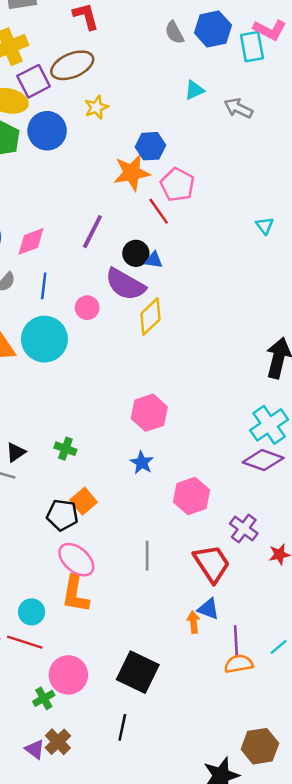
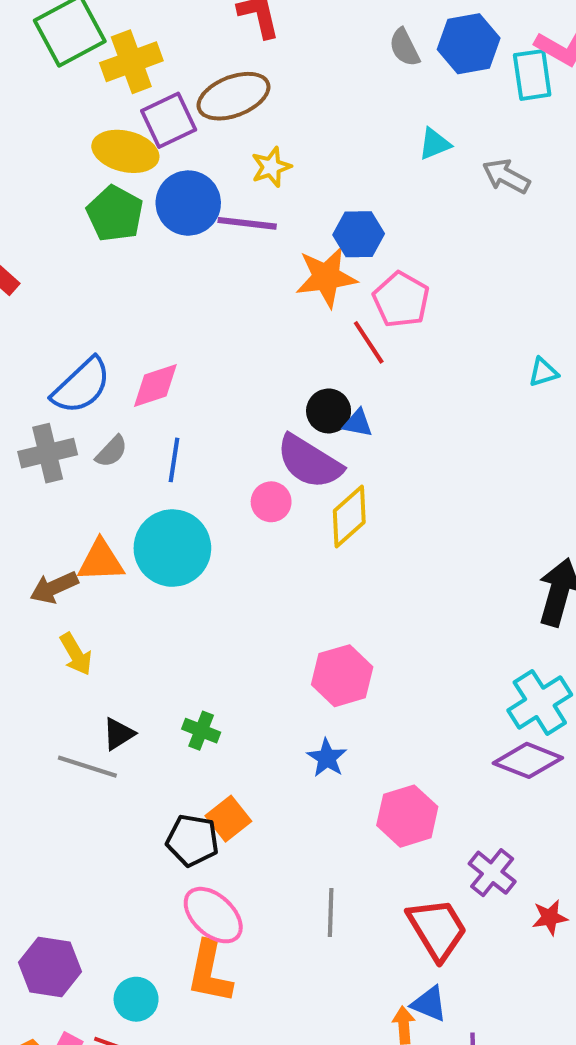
cyan triangle: (265, 226) -> (543, 372), turned 48
purple line: (92, 232) -> (247, 223), moved, turned 68
pink circle: (87, 308) -> (271, 502), moved

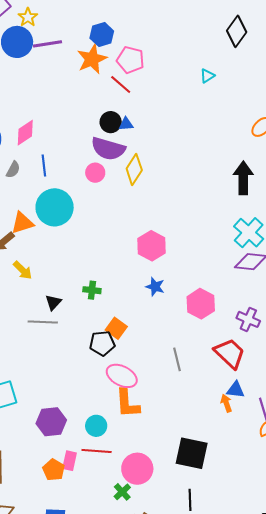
yellow star: (271, 167) -> (28, 17), moved

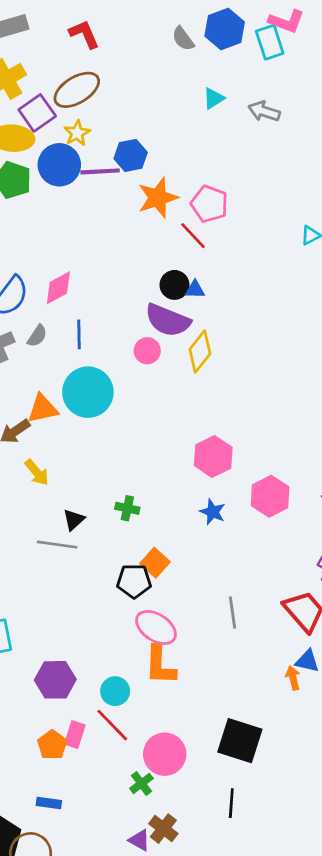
blue hexagon: (102, 35) -> (131, 155), moved
pink hexagon: (201, 304) -> (270, 496), moved
red line: (97, 451) -> (112, 725), turned 36

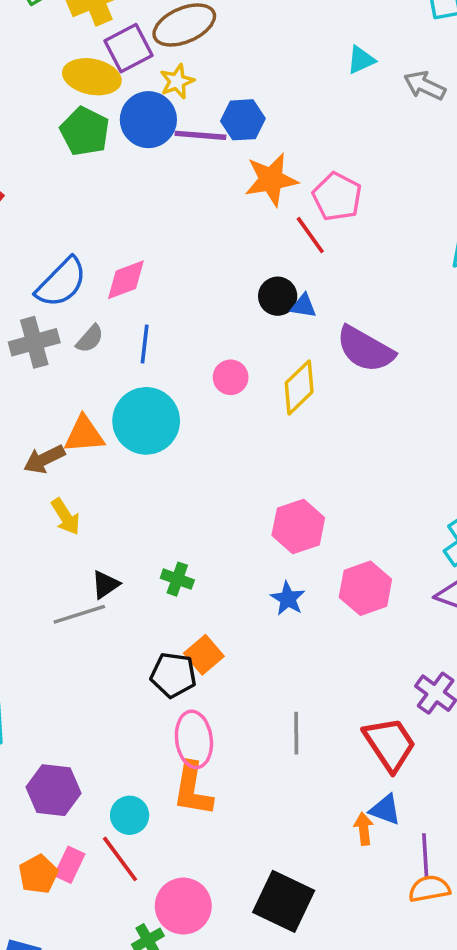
purple semicircle: (168, 320) -> (365, 349), moved
gray line: (57, 545) -> (79, 614), turned -33
pink ellipse: (156, 627) -> (194, 739), turned 42

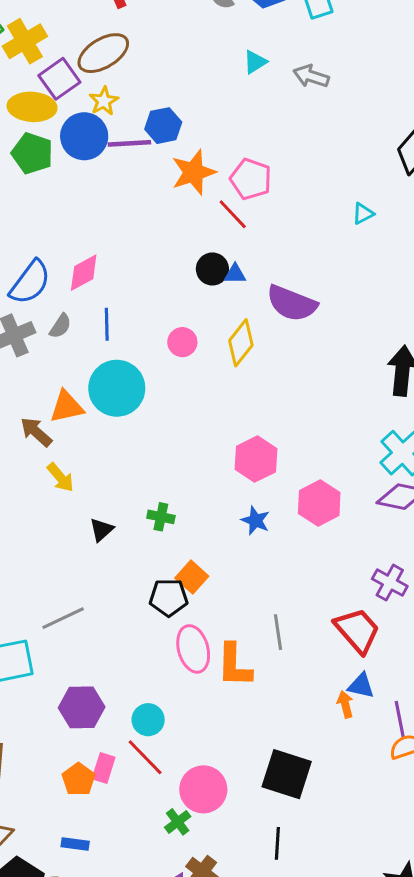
brown arrow: (44, 459) -> (36, 432), turned 76
gray line: (79, 614) -> (63, 618), moved
orange L-shape: (193, 789) -> (234, 665), moved

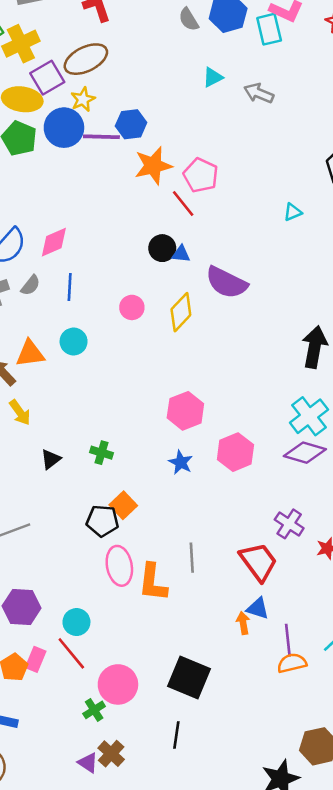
cyan circle: (117, 388) -> (74, 342), size x0.6

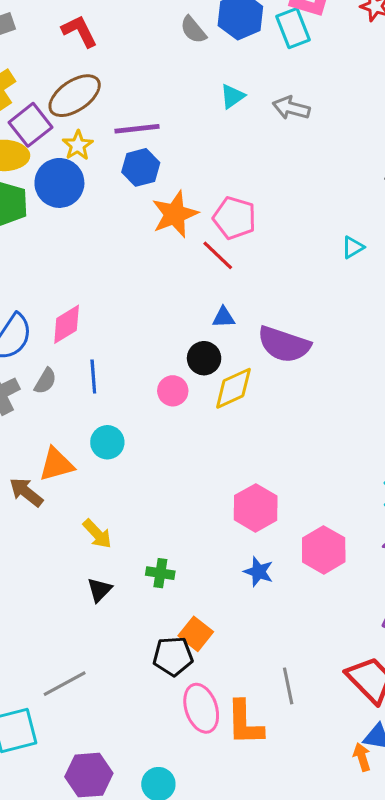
purple line: (101, 137) -> (137, 129), moved
black circle: (162, 248) -> (204, 358), moved
yellow diamond: (181, 312) -> (233, 388), turned 30
yellow arrow: (20, 412) -> (97, 534), moved

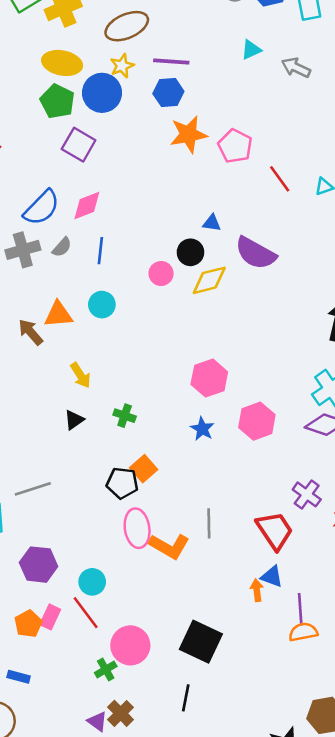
purple square: (30, 125) -> (79, 145), moved, turned -32
red line: (218, 255) -> (280, 179), moved
orange L-shape: (245, 723) -> (169, 546), turned -69

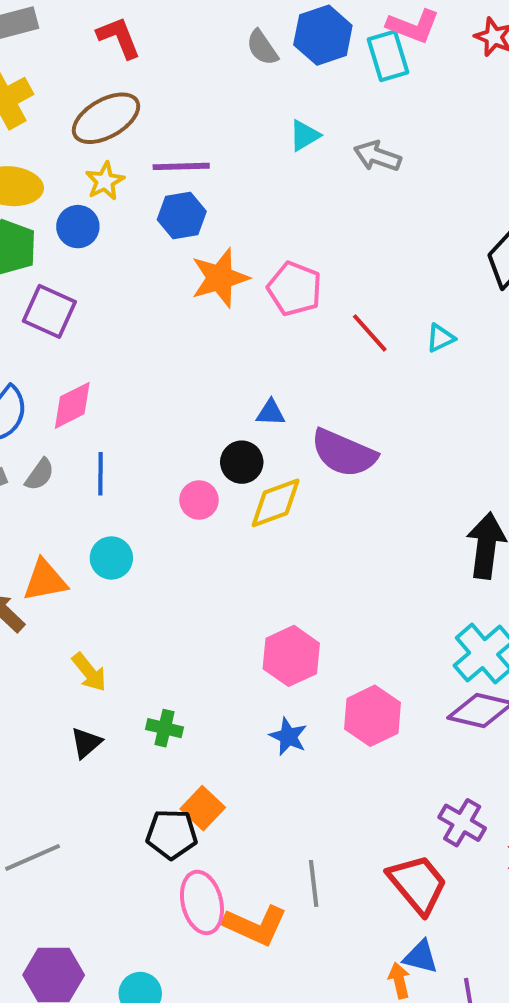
blue circle: (102, 93) -> (78, 227), size x0.7

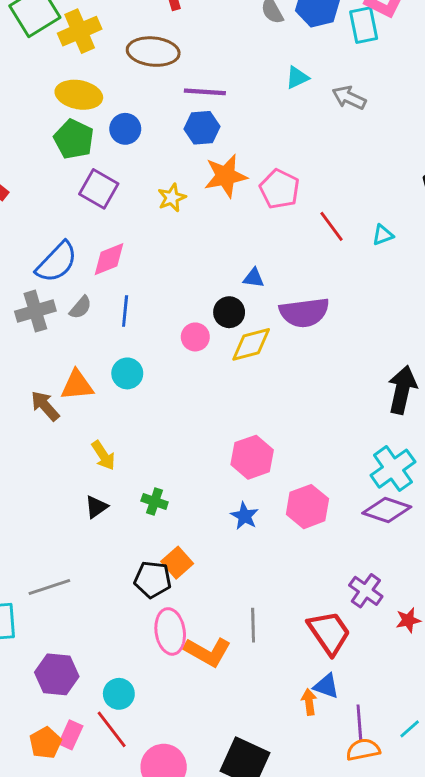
brown ellipse: (106, 118) -> (153, 52), turned 30
yellow star: (105, 181) -> (172, 198), moved
purple semicircle: (344, 453) -> (304, 312), turned -36

